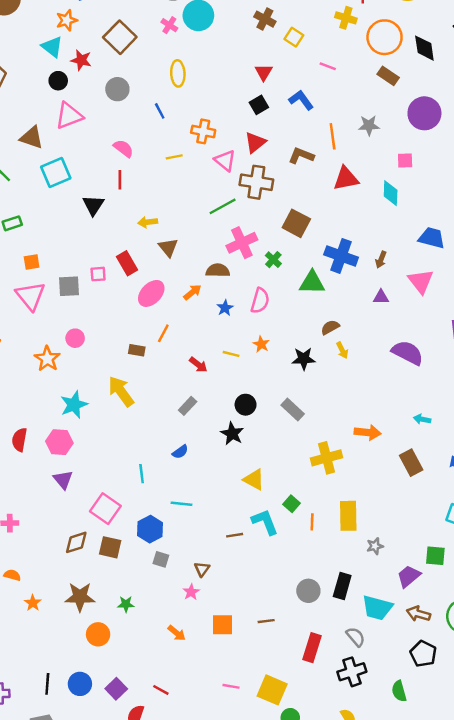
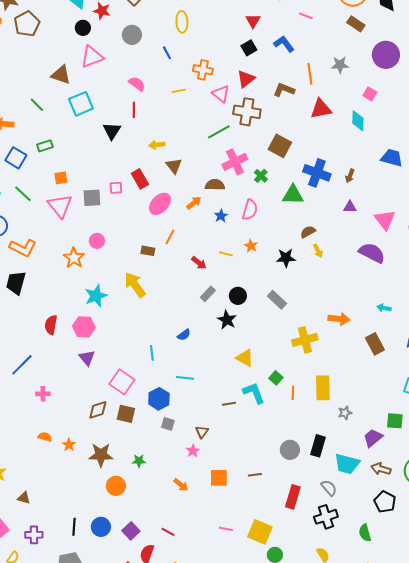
pink square: (405, 160) -> (370, 94), turned 32
pink triangle: (421, 281) -> (385, 220), moved
gray rectangle: (188, 406) -> (208, 294), moved
orange star: (33, 603) -> (69, 445), moved

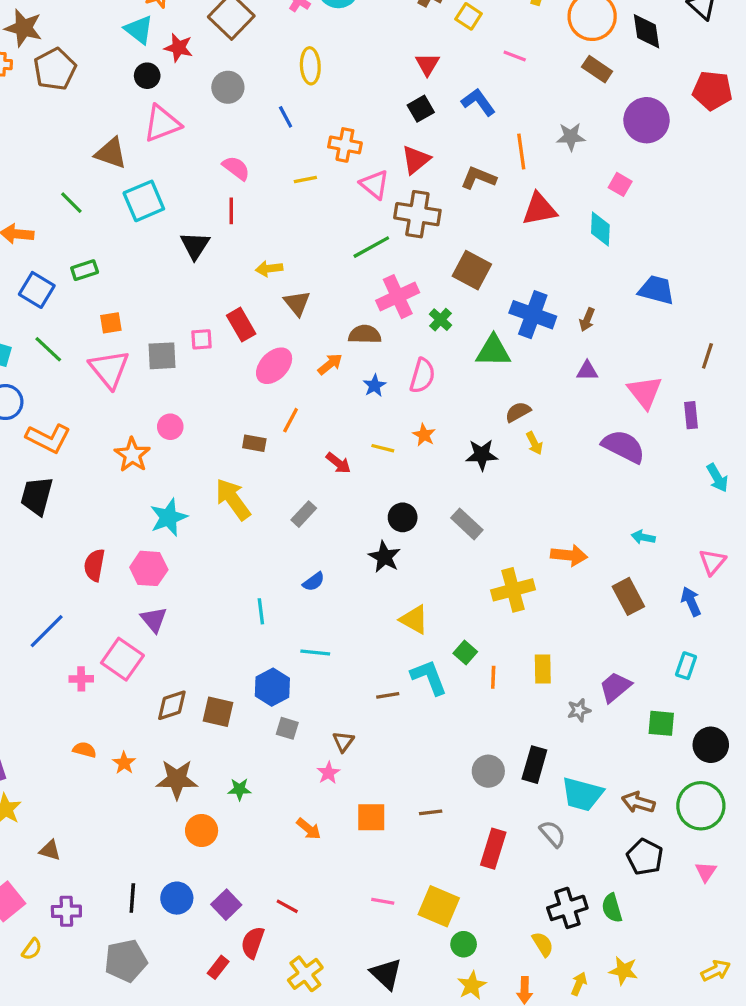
gray rectangle: (208, 294) -> (304, 514), moved
pink square: (122, 382) -> (122, 659), moved
yellow rectangle: (323, 388) -> (543, 669), size x0.7
purple trapezoid: (373, 438) -> (615, 687), moved
black cross: (326, 517) -> (567, 908), moved

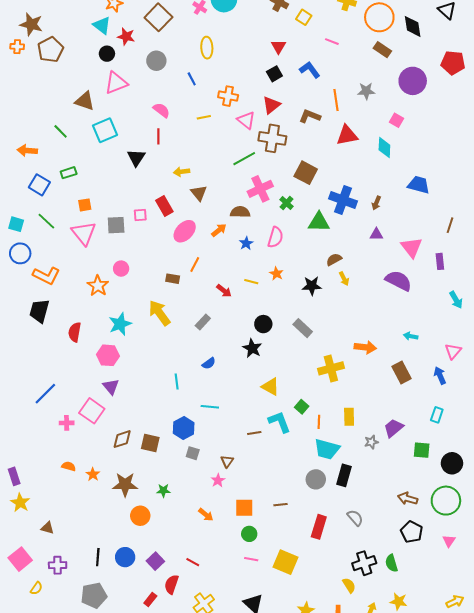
red semicircle: (94, 565) -> (75, 332), moved
cyan trapezoid: (582, 794) -> (327, 449), moved
green circle: (464, 944) -> (249, 534), moved

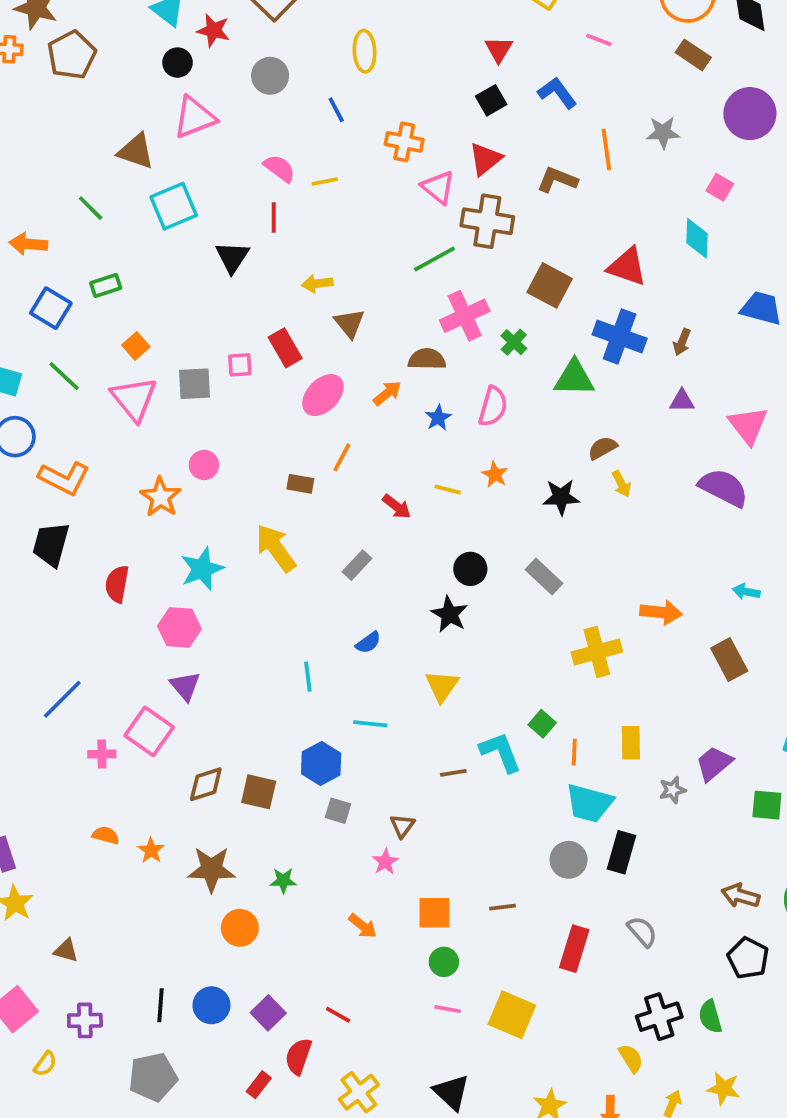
yellow line: (204, 117) -> (325, 182), moved
red triangle: (347, 135) -> (627, 267), moved, turned 30
orange square: (85, 205) -> (136, 346), turned -32
yellow triangle: (270, 387) -> (442, 686), moved, turned 36

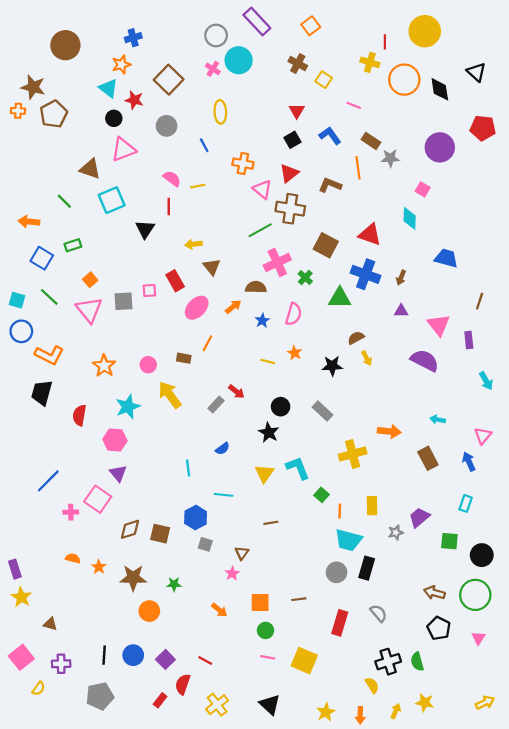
brown rectangle: (693, 55) -> (371, 141), moved
pink circle: (204, 465) -> (148, 365), moved
red arrow: (397, 507) -> (236, 392), moved
cyan L-shape: (501, 752) -> (298, 468), moved

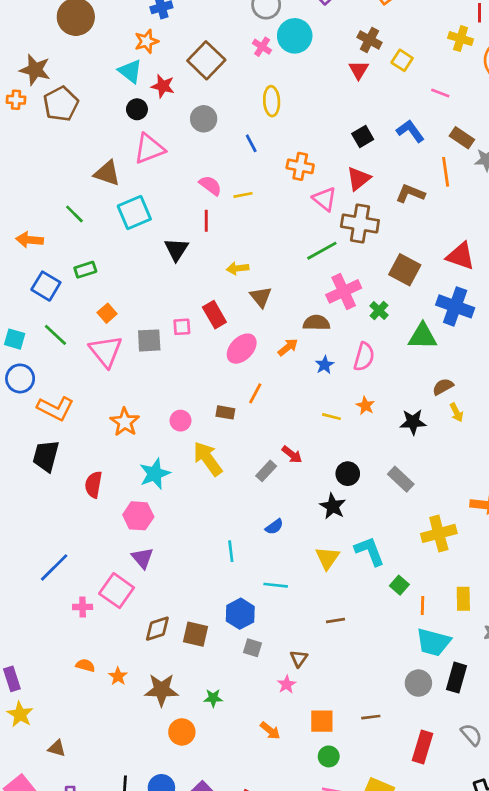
red triangle: (297, 111) -> (359, 70), moved

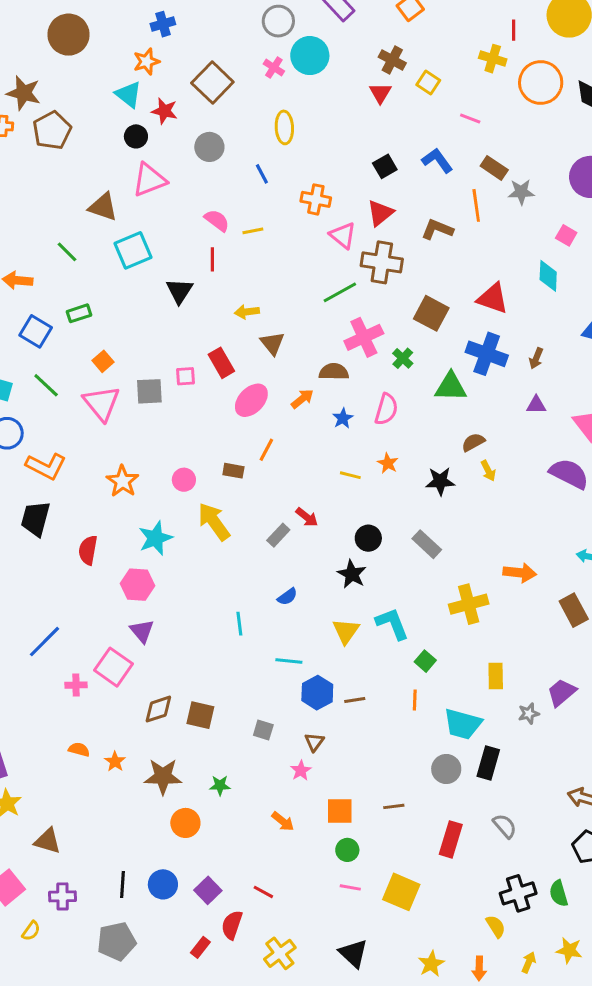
orange line: (422, 606) -> (415, 700), moved
blue hexagon: (240, 614) -> (317, 693), moved
brown triangle: (57, 748) -> (48, 841), size x1.4

